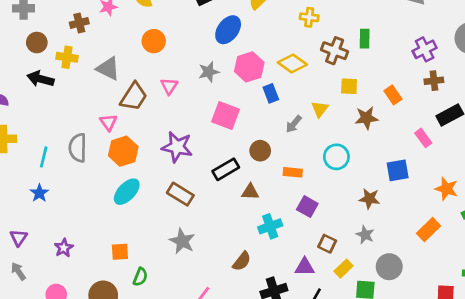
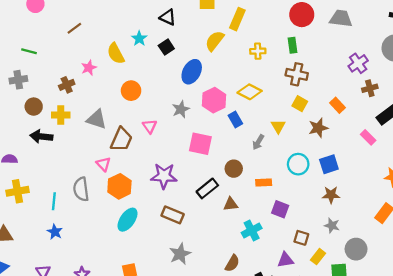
green rectangle: (365, 39) -> (292, 45), moved
brown cross: (335, 51) -> (297, 74), moved
yellow square: (349, 86) -> (300, 104), turned 35
blue square: (398, 170) -> (329, 164), moved
gray star: (182, 241) -> (180, 254), turned 30

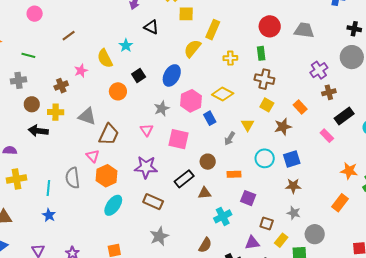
black square: (166, 47) -> (139, 75), moved
pink triangle: (150, 126) -> (147, 130), moved

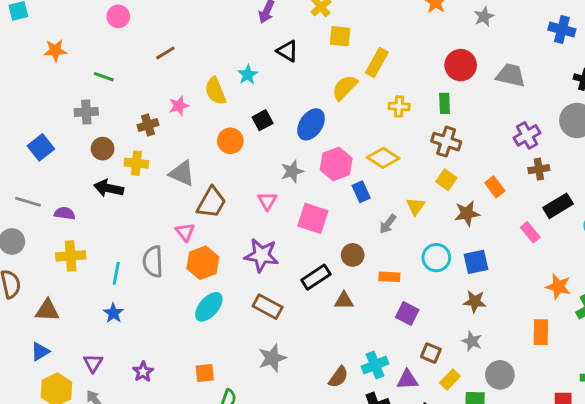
orange rectangle: (340, 203) -> (541, 332), turned -42
cyan cross: (223, 216) -> (375, 365), moved

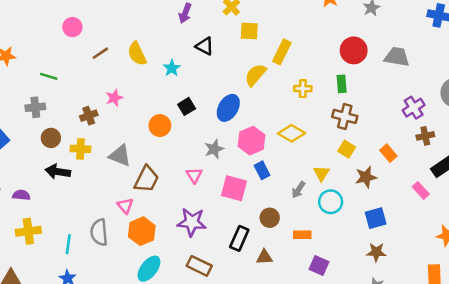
pink circle: (118, 16) -> (72, 27), moved
yellow semicircle: (215, 91) -> (137, 54), moved
blue rectangle: (361, 192) -> (262, 170), moved
cyan circle: (436, 258) -> (331, 202), moved
black rectangle: (316, 277) -> (239, 238), turned -30

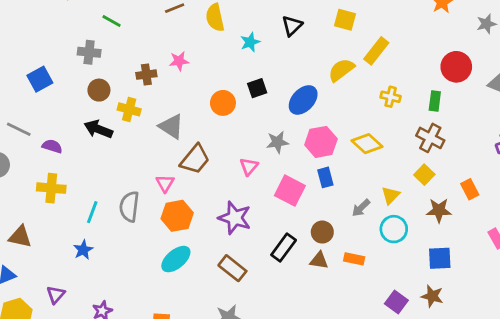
black triangle: (205, 46) -> (292, 26), turned 36
brown triangle: (264, 257) -> (319, 260), moved
purple square: (319, 265) -> (396, 302), moved

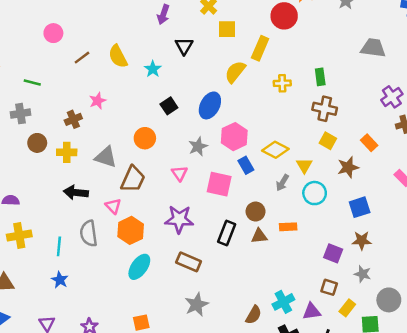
red circle: (456, 67) -> (284, 16), moved
orange circle: (223, 103) -> (145, 138), moved
black arrow: (98, 129) -> (76, 192), moved
yellow diamond: (367, 144) -> (275, 150), moved

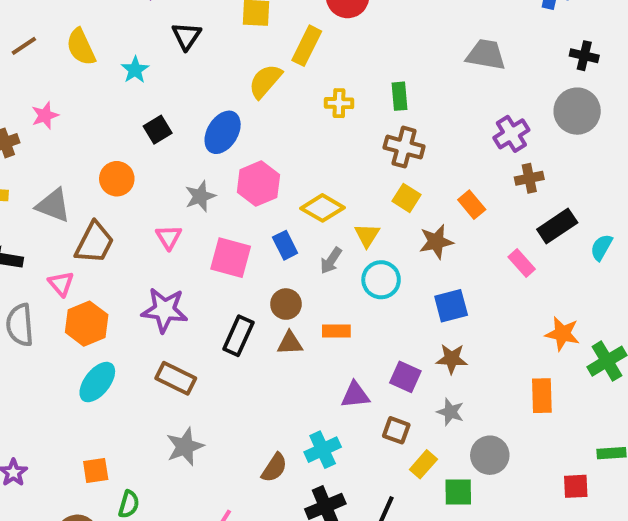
blue rectangle: (246, 165) -> (285, 245), moved
purple triangle: (312, 311) -> (355, 395), moved

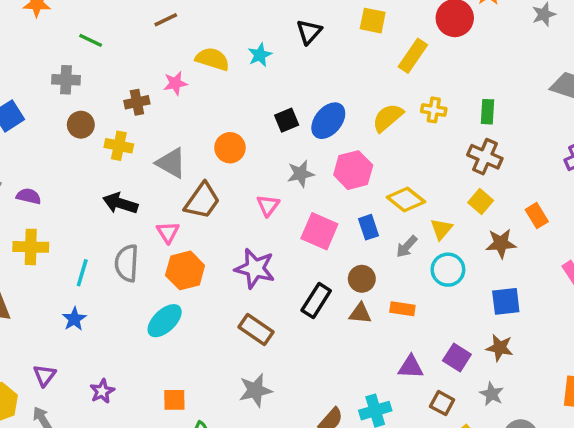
yellow semicircle: (81, 47) -> (212, 59), moved, turned 124
yellow semicircle: (265, 81) -> (388, 118), moved
black square: (158, 130) -> (287, 120), moved
cyan ellipse: (97, 382) -> (165, 321), moved

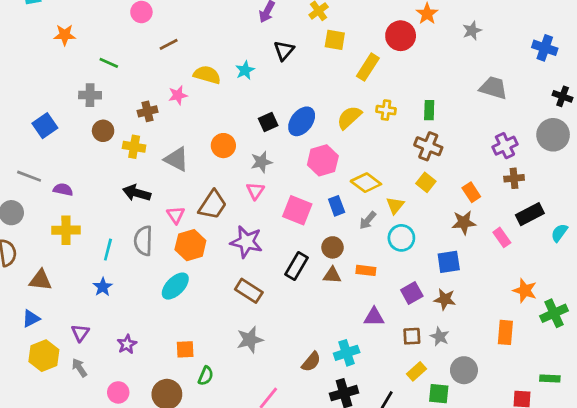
gray star: (301, 174) -> (261, 162), moved
brown trapezoid: (202, 201) -> (213, 205), moved
brown star: (501, 243) -> (464, 222), moved
purple square: (457, 358) -> (412, 293), moved, turned 30
brown square: (442, 403) -> (412, 336), moved, turned -30

